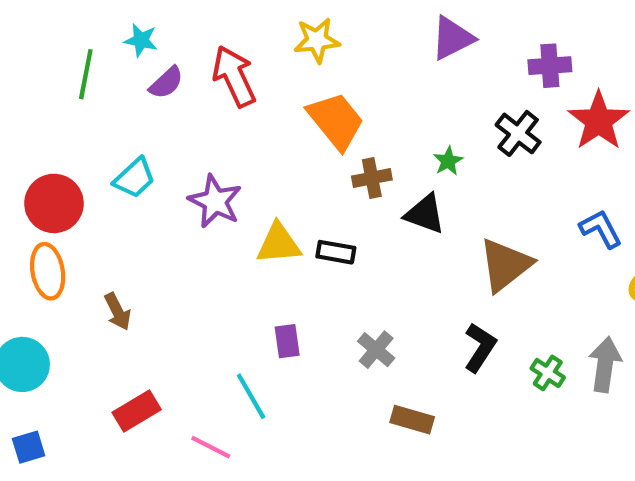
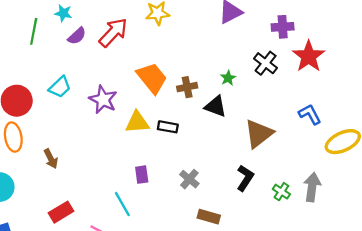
red arrow: (234, 76) -> (113, 33), turned 68
orange trapezoid: (336, 121) -> (152, 78), moved

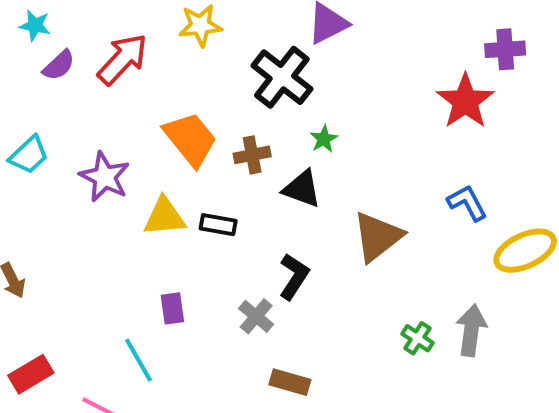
purple cross: (283, 27) -> (505, 49), moved
black cross: (266, 63) -> (282, 77), moved, size x1.4
black L-shape: (245, 178) -> (294, 277), moved

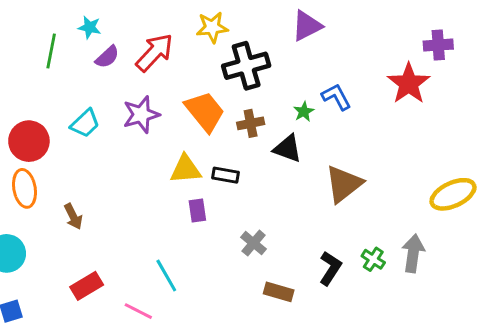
black cross: (282, 77) -> (246, 66), moved, turned 36
purple star: (105, 177) -> (141, 115), moved, turned 30
blue L-shape: (467, 203) -> (336, 97), moved
black L-shape: (294, 277) -> (330, 268), moved
purple rectangle: (172, 308) -> (197, 211), moved

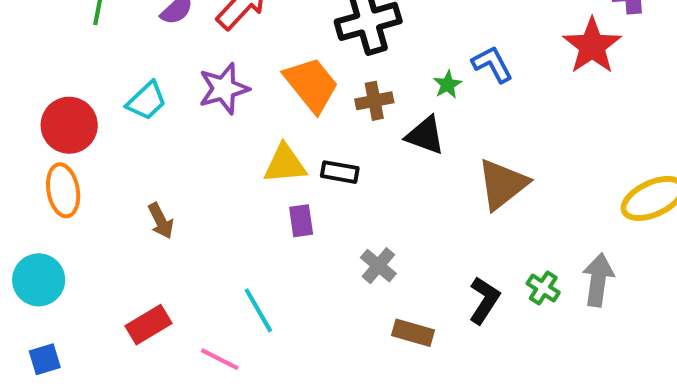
brown arrow: (73, 216) -> (161, 221), moved

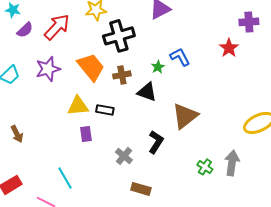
red star: (592, 46) -> (229, 48), size x0.7
black L-shape: (484, 300) -> (156, 142), moved

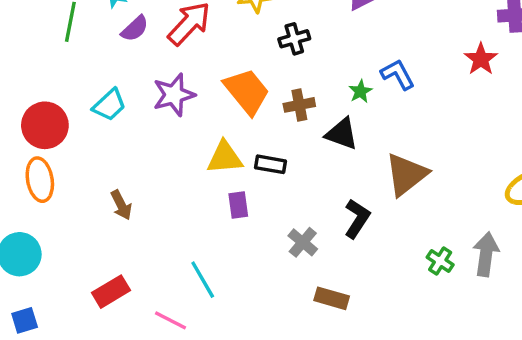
black cross: (119, 36) -> (294, 39), size x0.6

